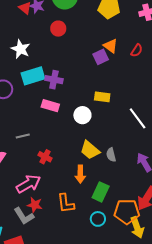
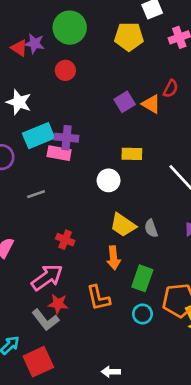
orange triangle: (110, 46) -> (151, 104), moved
pink rectangle: (50, 106) -> (59, 153), moved
gray line: (23, 136) -> (36, 194), moved

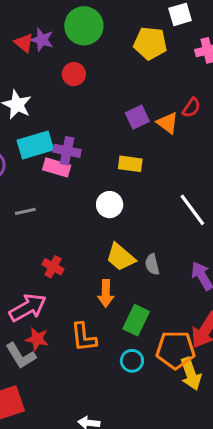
yellow rectangle: (132, 154) -> (130, 164), moved

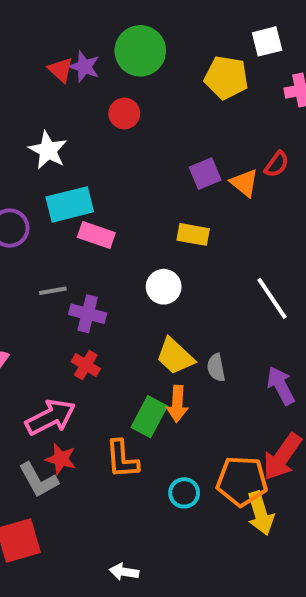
purple cross: (67, 151) -> (88, 314), moved
orange arrow: (106, 293) -> (177, 404), moved
green rectangle: (136, 320) -> (149, 417), moved

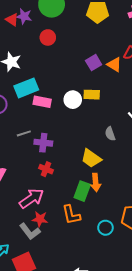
white circle: (164, 287) -> (73, 100), moved
gray semicircle: (216, 368) -> (110, 134), moved

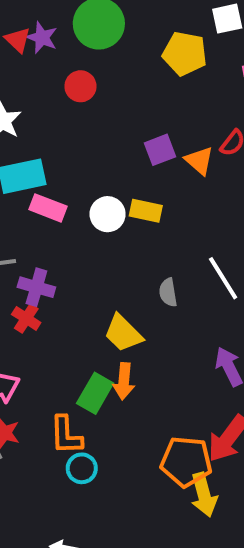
red cross: (46, 169) -> (26, 318), moved
cyan circle: (105, 228) -> (82, 468), moved

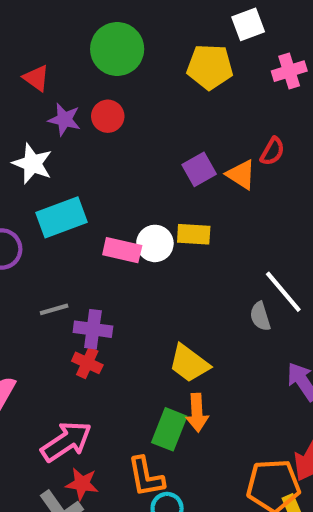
purple star: (42, 38) -> (64, 120), moved
pink rectangle: (48, 208) -> (122, 250), moved
gray semicircle: (168, 292) -> (260, 316), moved

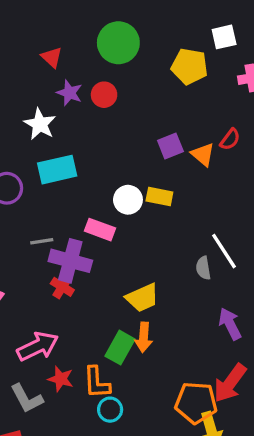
pink rectangle: (122, 250) -> (100, 230), moved
purple cross: (93, 329) -> (70, 261), size x1.4
yellow trapezoid: (189, 363) -> (142, 298), turned -68
red star: (82, 484) -> (61, 379), moved

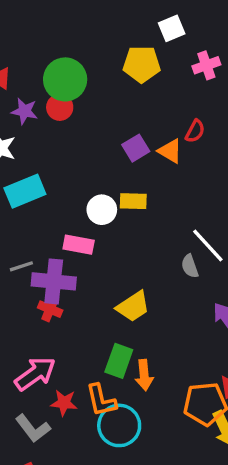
green circle: (118, 43) -> (65, 79), moved
orange arrow: (144, 337) -> (144, 375), moved
cyan circle: (110, 410) -> (119, 425), size x1.6

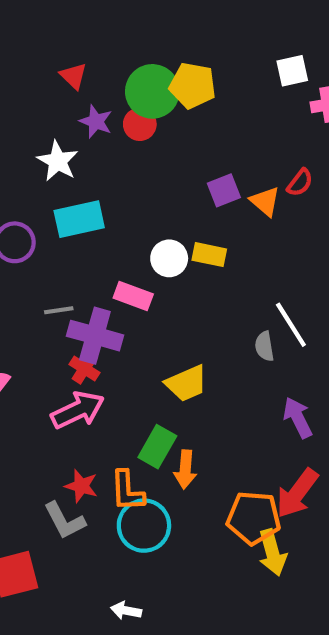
white square: (172, 28) -> (292, 71), moved
yellow pentagon: (142, 64) -> (193, 86), moved
pink arrow: (35, 374) -> (78, 410), moved
gray L-shape: (33, 428) -> (64, 521), moved

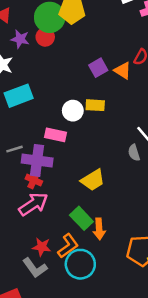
green rectangle: (157, 447) -> (81, 218), turned -65
orange L-shape: (127, 491) -> (68, 246), turned -115

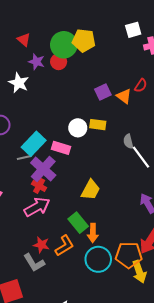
cyan rectangle: (19, 96) -> (34, 144), moved, turned -30
gray semicircle: (134, 153) -> (128, 141), moved
purple cross: (37, 160) -> (43, 169), turned 30
yellow trapezoid: (93, 180) -> (91, 190), turned -35
cyan circle: (80, 264) -> (98, 259), moved

